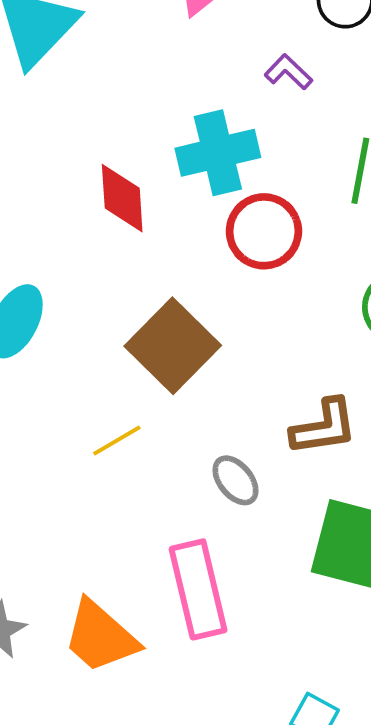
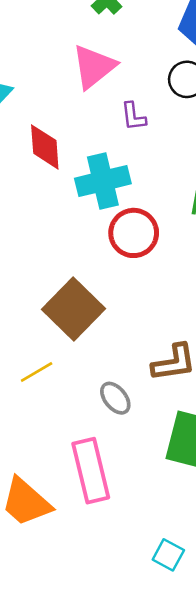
purple L-shape: (288, 72) -> (133, 116), moved, turned -140
red diamond: (122, 198) -> (45, 147), moved

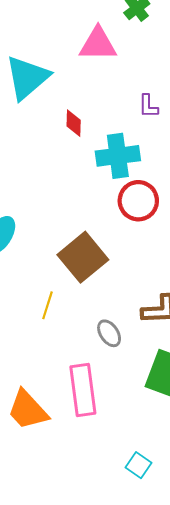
pink triangle: (94, 67) -> (98, 44), moved, turned 33
red diamond: (45, 147) -> (74, 123), size x0.7
yellow line: (37, 372) -> (47, 305), turned -48

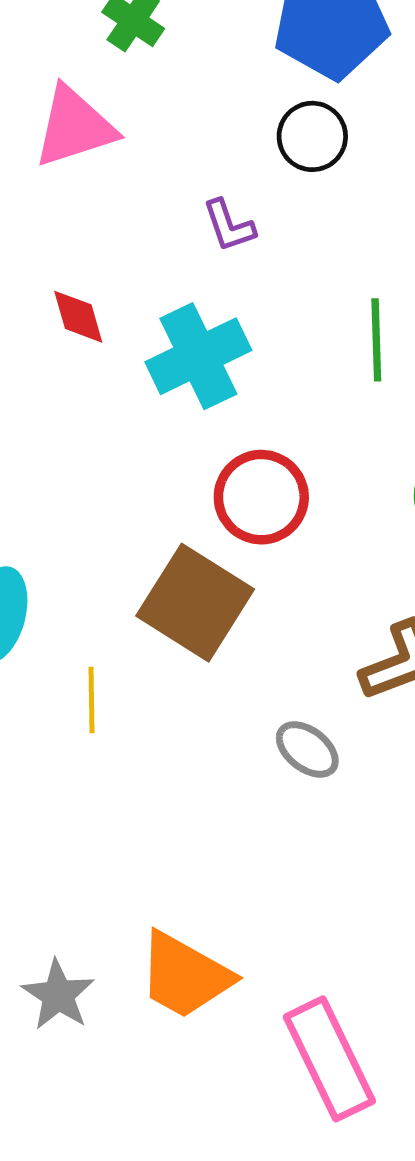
red circle: (138, 201) -> (261, 497), moved
yellow line: (47, 305) -> (91, 700), moved
pink rectangle: (83, 390) -> (329, 1059), moved

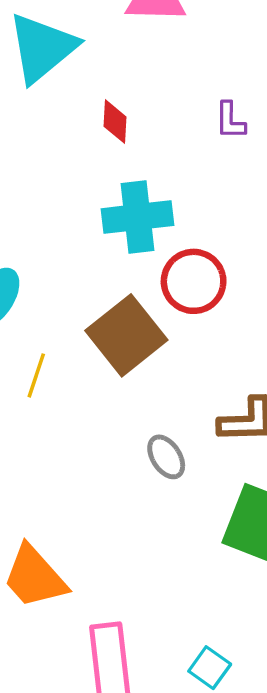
purple L-shape: (229, 226) -> (230, 121), moved
cyan cross: (198, 356) -> (138, 217), moved

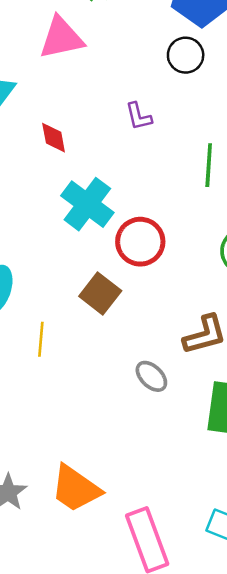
cyan cross: (138, 217) -> (87, 204), turned -33
brown square: (126, 335) -> (100, 294), size x0.7

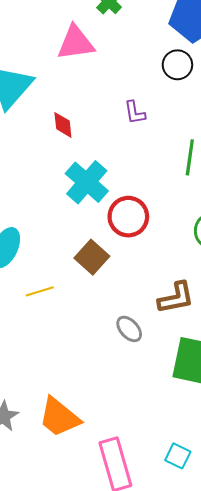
yellow line: (41, 339) -> (40, 291), turned 64

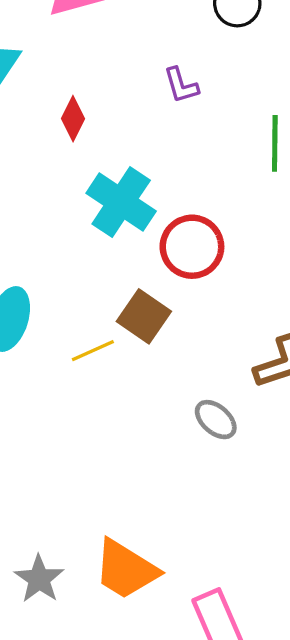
red diamond: (63, 125) -> (73, 119), turned 40
yellow line: (40, 291) -> (93, 351), moved

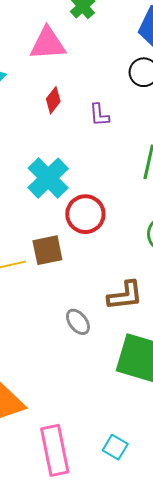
red diamond: (73, 119) -> (53, 100), moved
brown square: (144, 316) -> (47, 250), turned 32

